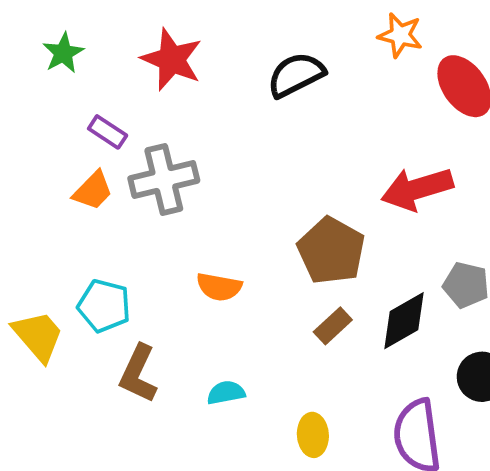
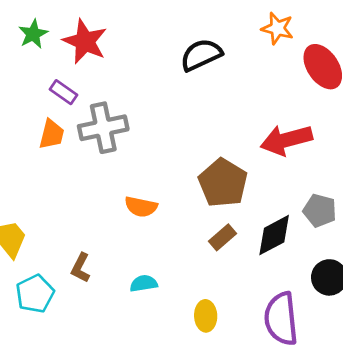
red star: (172, 59) -> (85, 41), moved
orange trapezoid: (93, 191) -> (52, 134), turned -32
cyan pentagon: (104, 306) -> (35, 294), moved, turned 30
brown L-shape: (138, 374) -> (81, 268), size x0.7

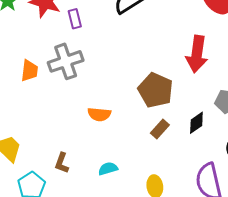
purple rectangle: (64, 92) -> (75, 19), moved, turned 48
red arrow: (286, 140) -> (197, 54), turned -60
black diamond: (274, 235) -> (196, 123), size x0.7

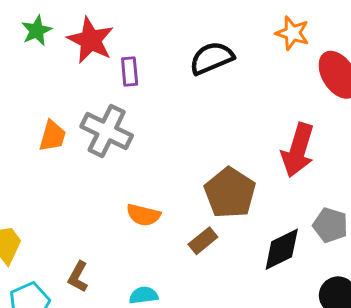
gray cross: (66, 61) -> (107, 131), turned 36
black diamond: (196, 123) -> (282, 249), size x1.4
brown rectangle: (160, 129) -> (203, 241), moved

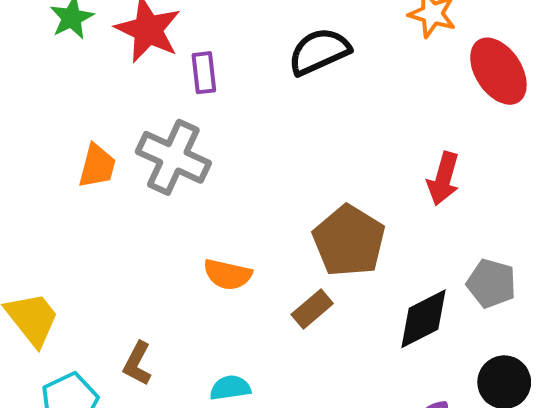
red arrow: (298, 150) -> (443, 179), size x0.7

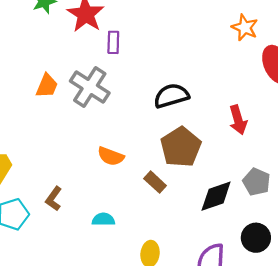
black semicircle: (319, 51) -> (171, 96), moved
red arrow: (443, 179) -> (238, 120), turned -40
brown rectangle: (312, 309) -> (155, 182), turned 75

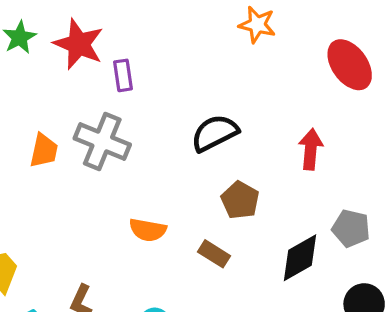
orange star: (245, 28) -> (257, 25), moved
red arrow: (238, 120) -> (311, 149), turned -148
brown pentagon: (181, 147) -> (240, 200), size x0.7

